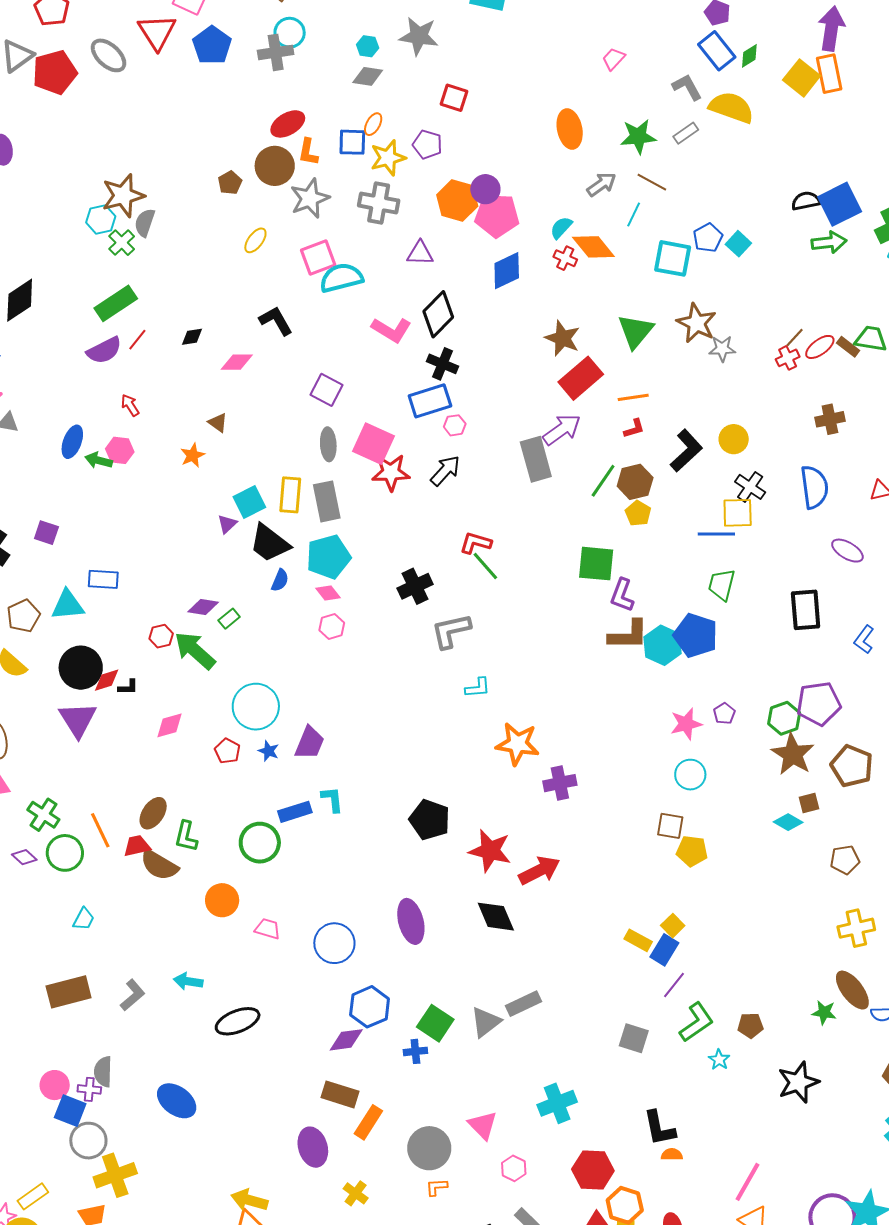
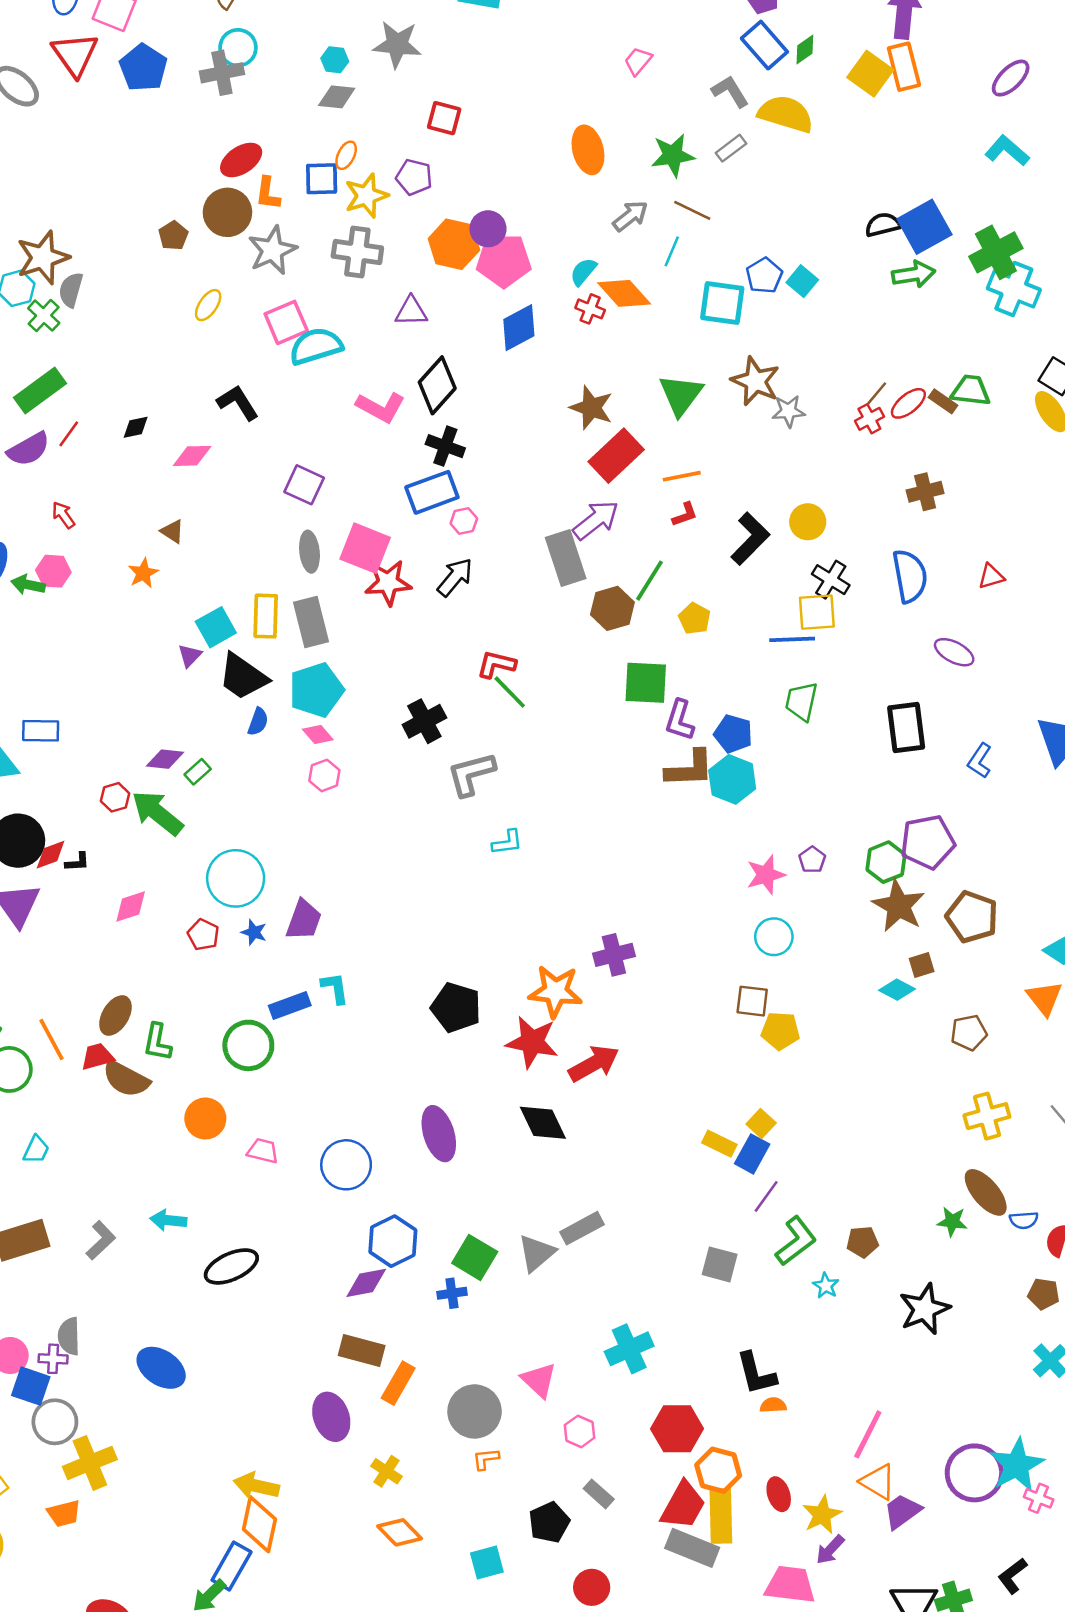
brown hexagon: (635, 482) -> (612, 608), moved
blue pentagon: (696, 635) -> (733, 734), moved, size x0.7
orange star: (517, 744) -> (555, 991), moved

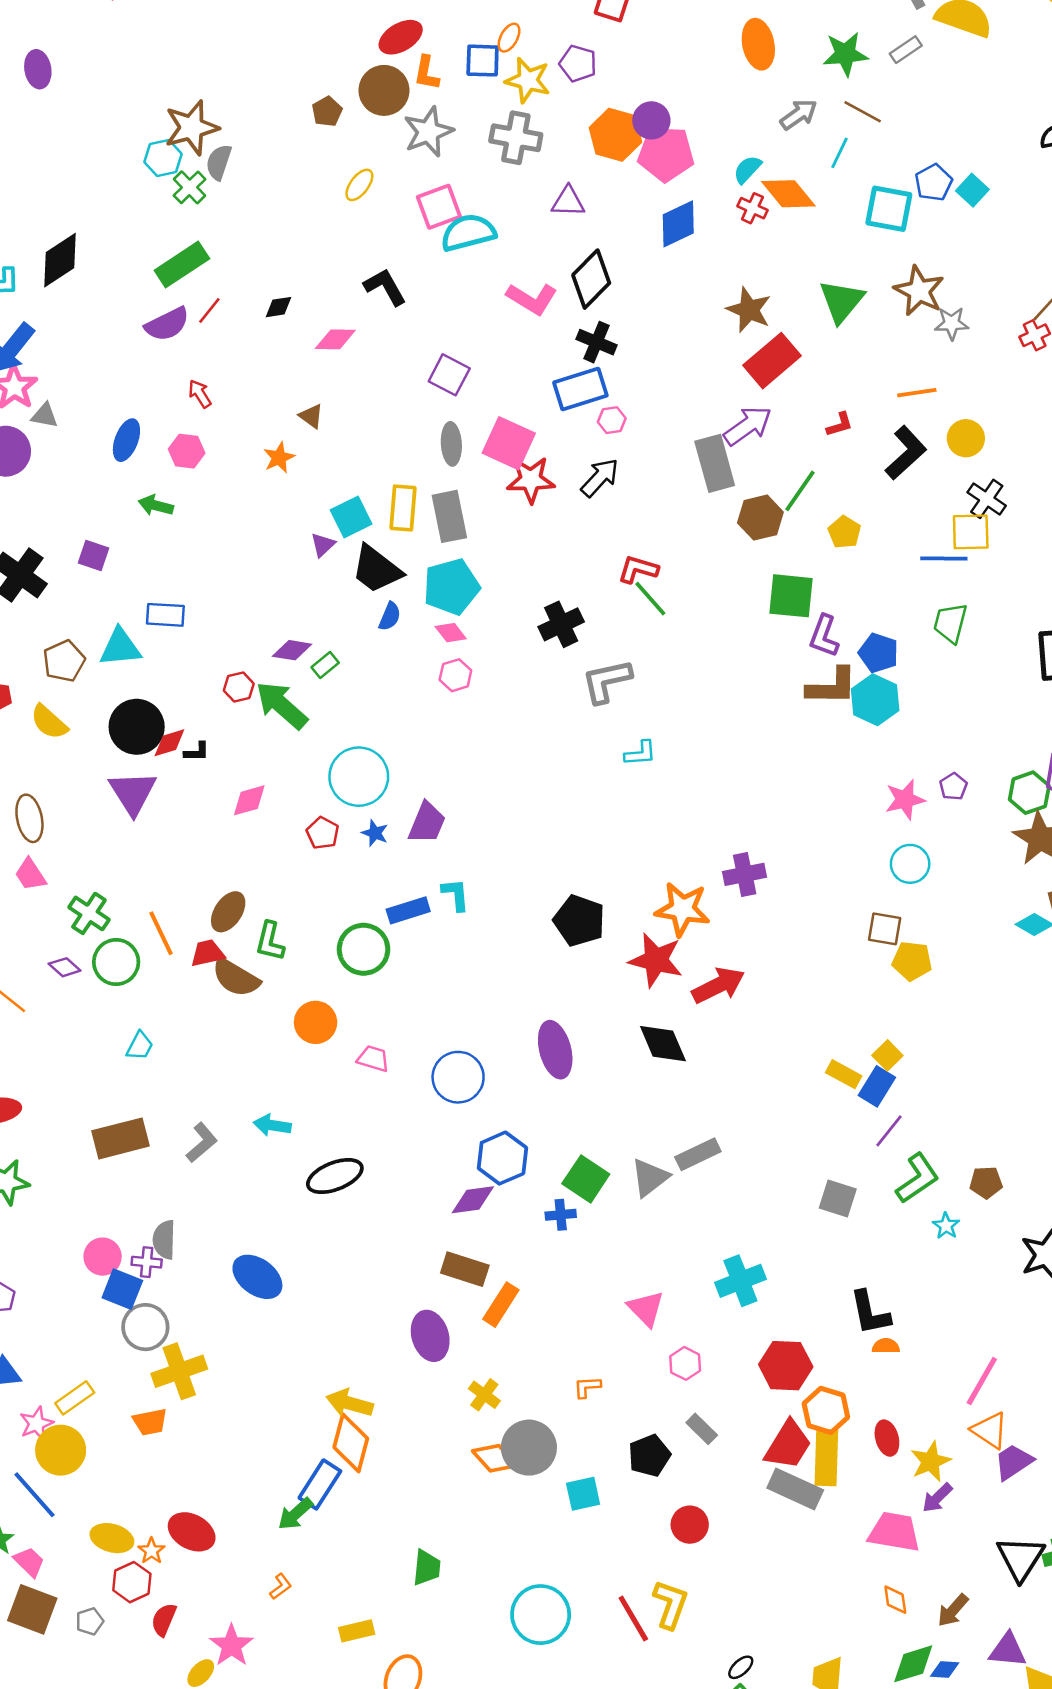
yellow star: (366, 196) -> (528, 80), turned 30
orange line: (682, 476) -> (917, 393), moved
green arrow: (28, 585) -> (156, 505), moved
gray circle: (475, 1411) -> (529, 1448), moved

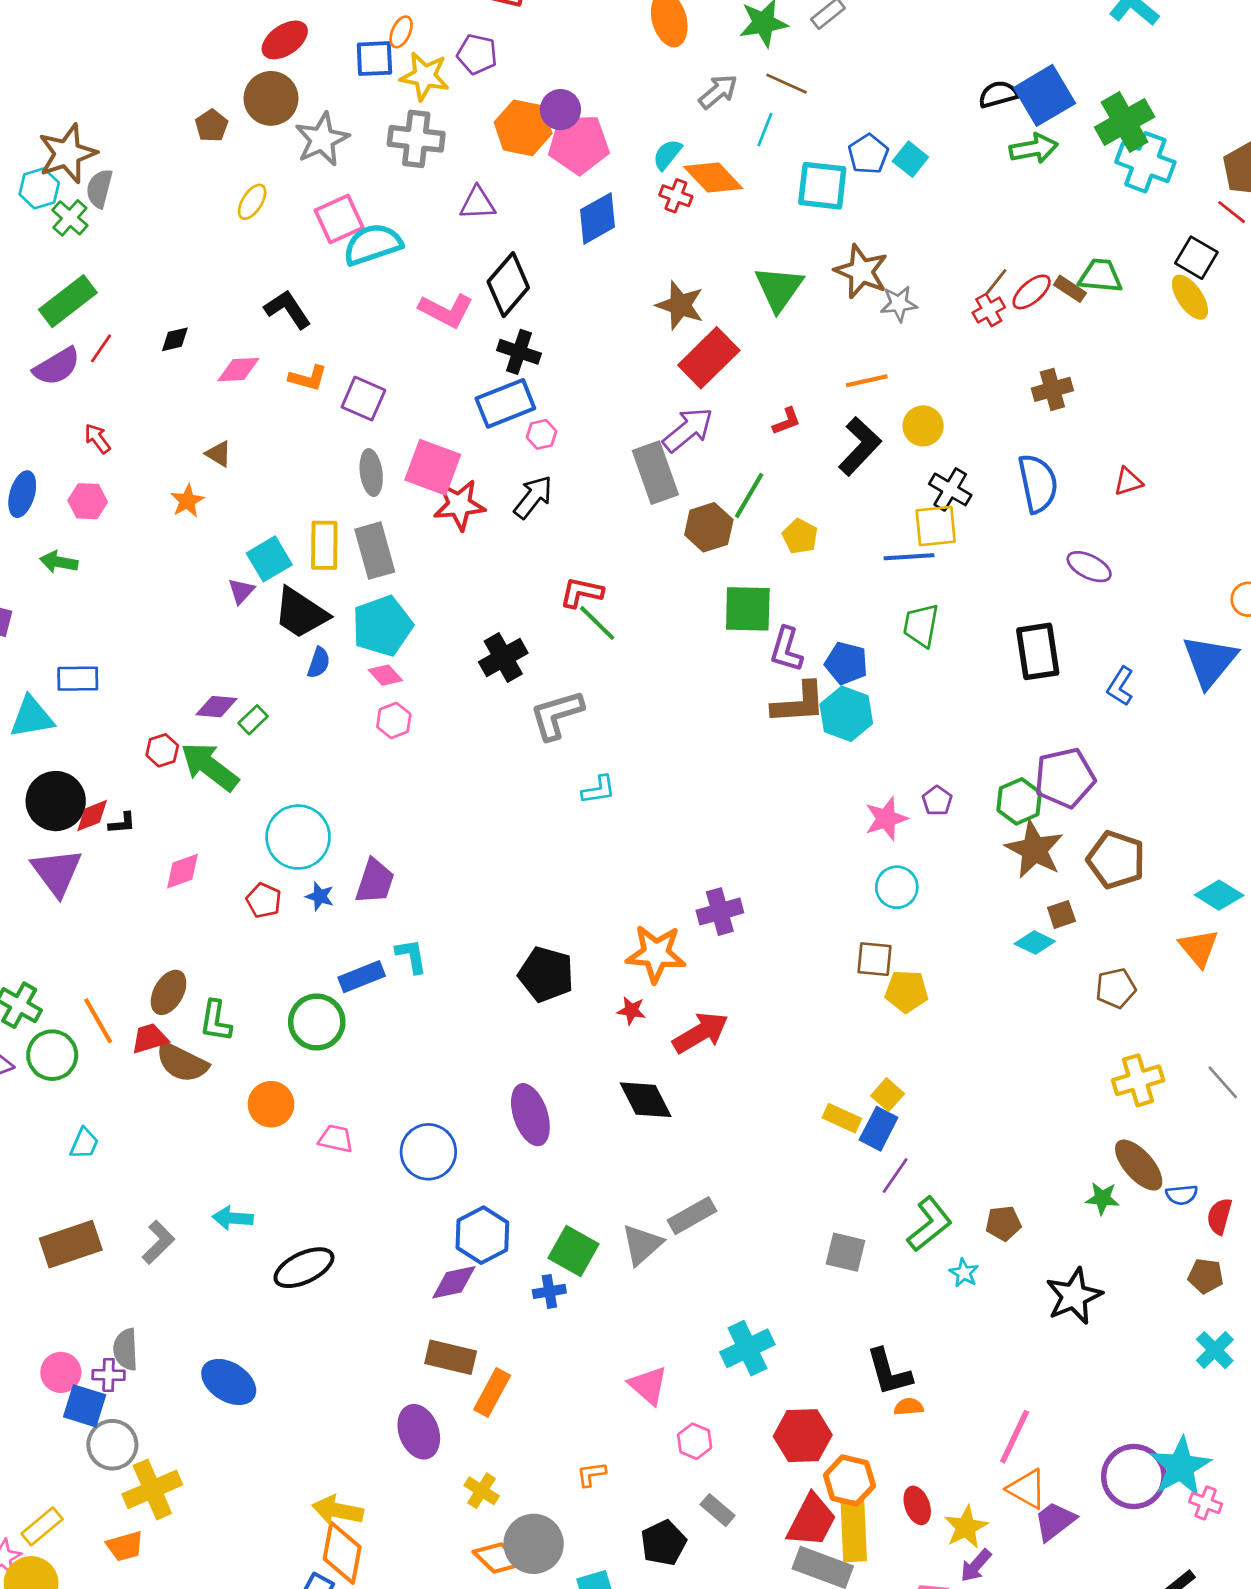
orange L-shape: (426, 73) -> (308, 378), moved, turned -81
red star: (656, 960) -> (631, 1011), size x0.5

